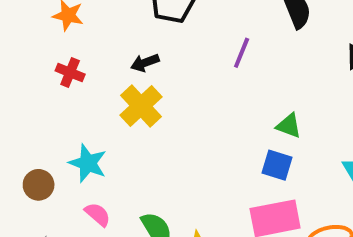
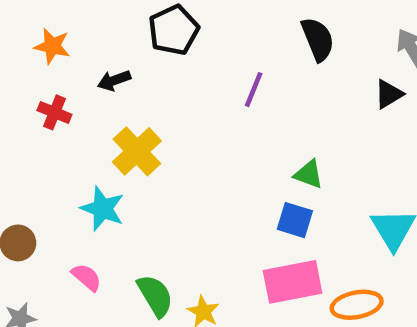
black arrow: (145, 63) -> (114, 80), moved
cyan star: (88, 163) -> (103, 209), moved

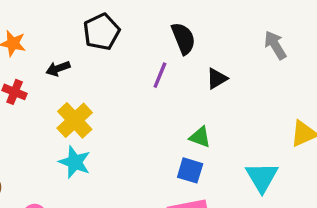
black semicircle: (318, 39) -> (183, 38), moved
black triangle: (389, 94) -> (217, 79), moved
cyan star: (103, 209) -> (75, 162), moved

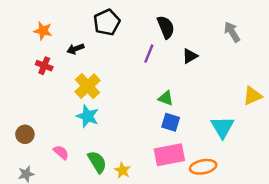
green triangle: (200, 137) -> (166, 98), moved

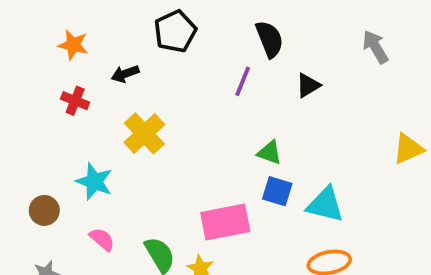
cyan star: (88, 116) -> (94, 182), moved
cyan triangle: (222, 127) -> (325, 205), moved, turned -45
pink rectangle: (169, 155) -> (225, 222), moved

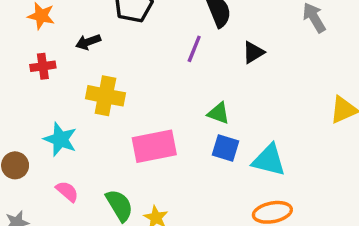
red cross: (75, 101) -> (43, 66), turned -30
yellow cross: (144, 133) -> (105, 96), turned -36
pink rectangle: (225, 222) -> (154, 146), moved

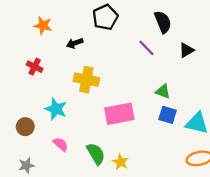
purple line: (194, 49) -> (146, 48), turned -66
red cross: (43, 66) -> (35, 67), moved, turned 35

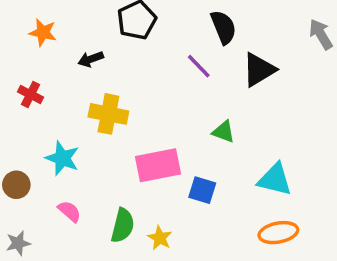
black triangle: (186, 50) -> (259, 70), size x1.5
blue square: (168, 115) -> (202, 190), moved
green semicircle: (96, 154) -> (123, 225), turned 45

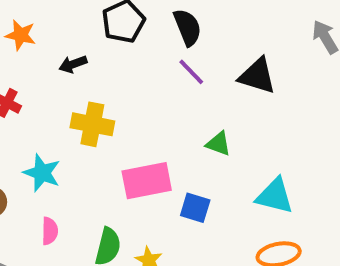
black semicircle: (223, 27) -> (187, 27), moved
black triangle: (259, 70) -> (257, 76), turned 48
pink semicircle: (69, 211) -> (50, 231), turned 50

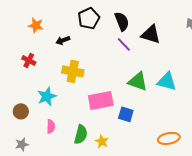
black triangle: (257, 76) -> (151, 34), moved
green triangle: (218, 144) -> (138, 81), size x1.5
cyan star: (42, 173) -> (47, 96), turned 30
cyan triangle: (275, 196) -> (167, 81), moved

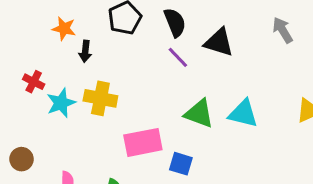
orange star: (36, 25) -> (64, 29), moved
black arrow: (63, 40) -> (85, 51), turned -64
cyan star: (47, 96) -> (61, 103), moved

